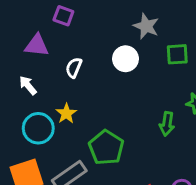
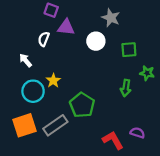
purple triangle: (37, 45) -> (66, 27), moved
green square: (177, 54) -> (129, 50), moved
white semicircle: (74, 68) -> (44, 39), moved

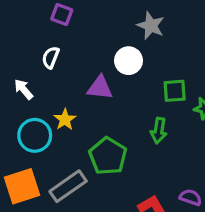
purple triangle: (66, 27) -> (100, 88), moved
green square: (129, 50) -> (175, 91), moved
green arrow: (126, 88) -> (159, 131), moved

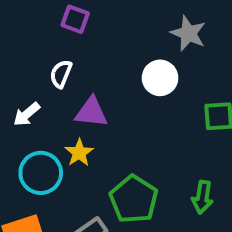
purple triangle: (100, 88) -> (91, 112), moved
white arrow: (24, 89) -> (27, 114), turned -90
green arrow: (159, 131) -> (202, 197), moved

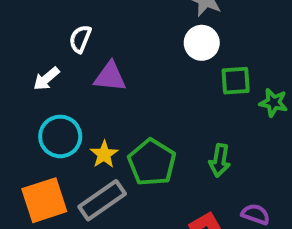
white circle: (160, 78) -> (202, 43), moved
yellow star: (79, 153) -> (104, 154), moved

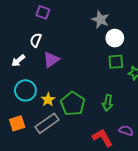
white circle: (202, 43) -> (115, 38), moved
purple triangle: (110, 77) -> (51, 60), turned -42
orange square: (44, 200) -> (17, 123), size x0.7

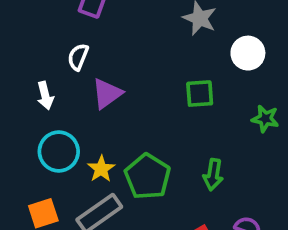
white circle: (115, 38) -> (248, 53), moved
white arrow: (18, 61) -> (45, 96), turned -64
green square: (116, 62) -> (200, 94), moved

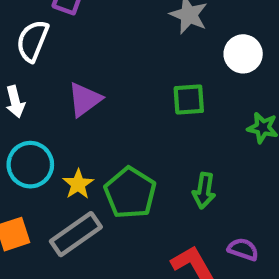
white semicircle: (78, 57) -> (32, 41), moved, size x1.4

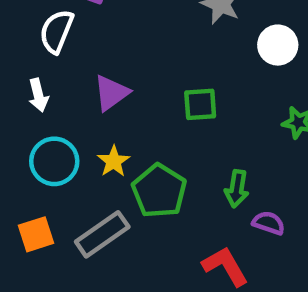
green square: (189, 99) -> (200, 104), moved
yellow star: (78, 184) -> (114, 161), moved
purple semicircle: (243, 249) -> (269, 223), moved

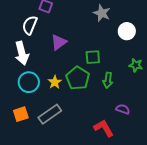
purple triangle: (111, 93) -> (59, 42), moved
white arrow: (38, 95) -> (22, 53), size x1.6
green arrow: (237, 189) -> (108, 80), moved
green pentagon: (159, 191) -> (78, 78), moved

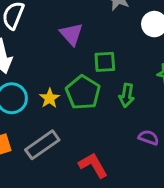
purple triangle: (59, 42) -> (71, 34), moved, turned -36
red L-shape: (104, 128) -> (93, 165), moved

